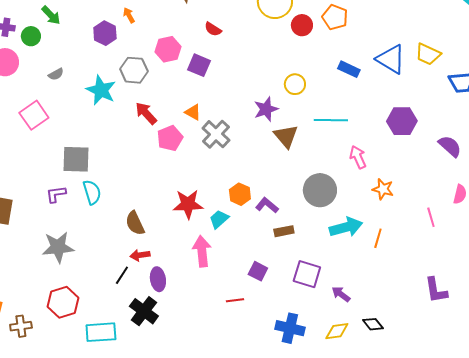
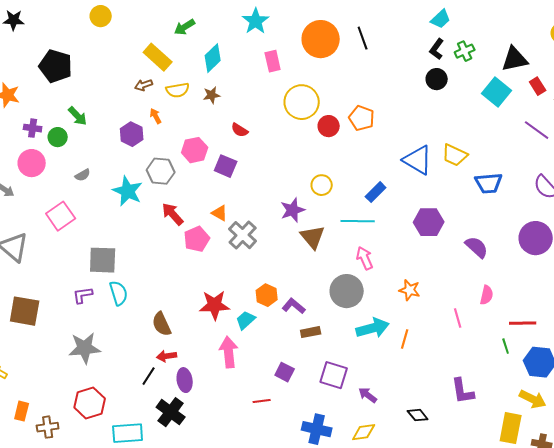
blue rectangle: (349, 69) -> (376, 192), moved, turned -70
pink arrow: (358, 157) -> (365, 258), moved
black diamond: (373, 324) -> (418, 415), moved

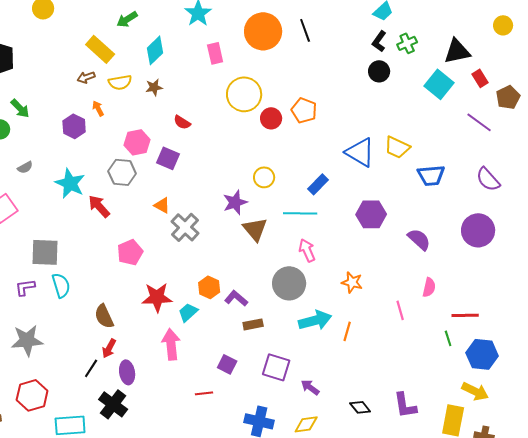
gray hexagon: (161, 171) -> (122, 172), moved
red arrow: (173, 214) -> (99, 206), moved
pink pentagon: (197, 239) -> (130, 252), moved
red arrow: (167, 356) -> (109, 348), turned -54
purple L-shape: (463, 391) -> (405, 405), moved

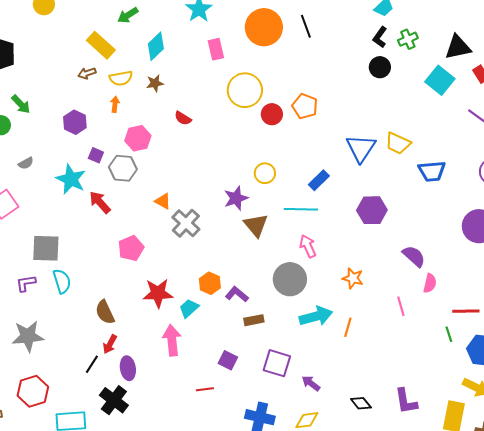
orange arrow: (98, 108) -> (115, 104), moved, turned 35
blue triangle: (360, 152) -> (361, 148), turned 32
purple square: (168, 158) -> (96, 155), moved, size x0.7
purple semicircle: (419, 239) -> (414, 256), moved

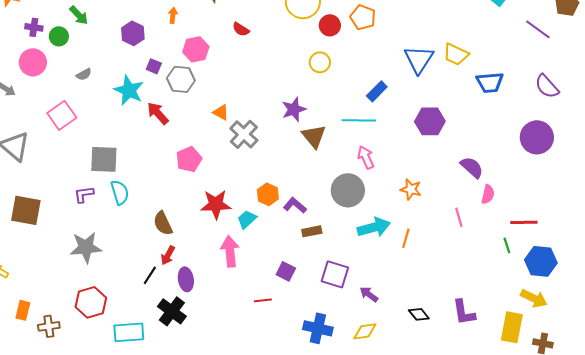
yellow circle: (265, 173) -> (320, 62), moved

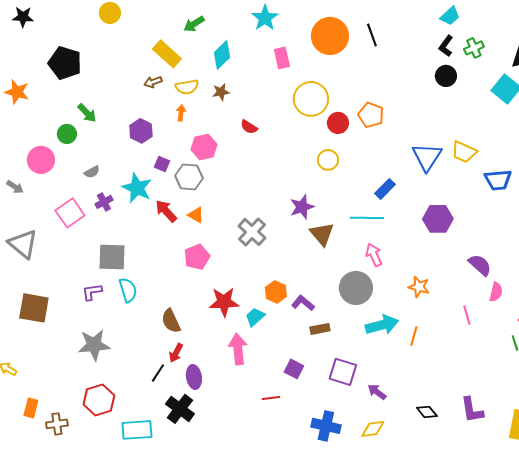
purple cross: (34, 27) -> (104, 202), moved, turned -36
orange triangle: (221, 112) -> (196, 215), moved

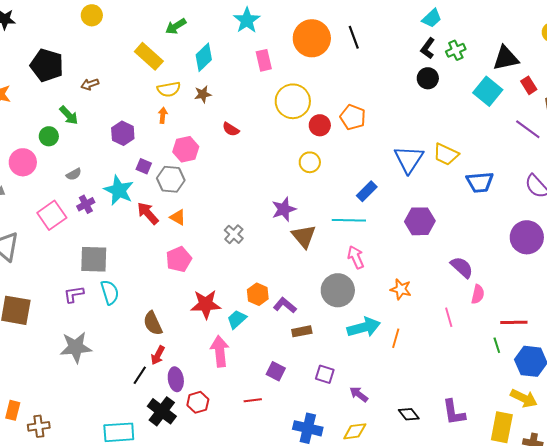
brown arrow: (153, 82) -> (90, 84), moved
gray cross: (252, 232) -> (234, 234), size x0.7
purple square: (343, 372) -> (325, 374), size x0.7
red hexagon: (99, 400) -> (198, 402), moved, size x0.7

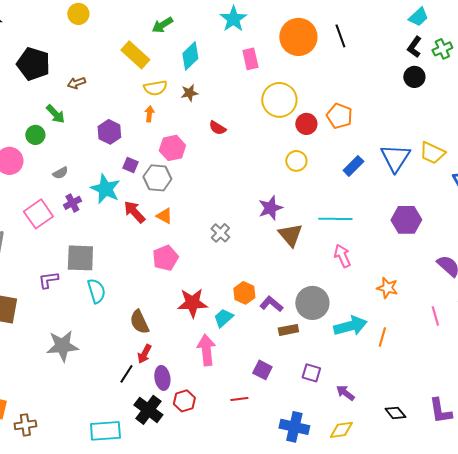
blue rectangle: (367, 191) -> (353, 166), moved
gray circle: (338, 290) -> (312, 303), moved
purple L-shape: (74, 294) -> (48, 280), moved

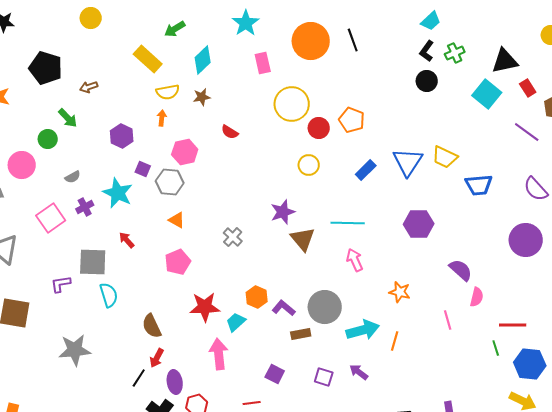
red arrow: (134, 212) -> (127, 240), moved, size x0.7
purple arrow: (345, 393) -> (359, 372), moved

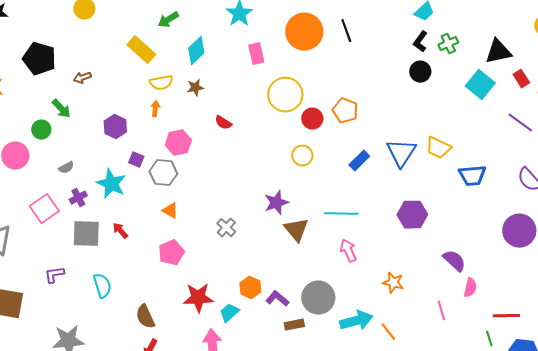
gray square: (93, 262) -> (86, 234), moved
orange line: (395, 341) -> (388, 332), turned -54

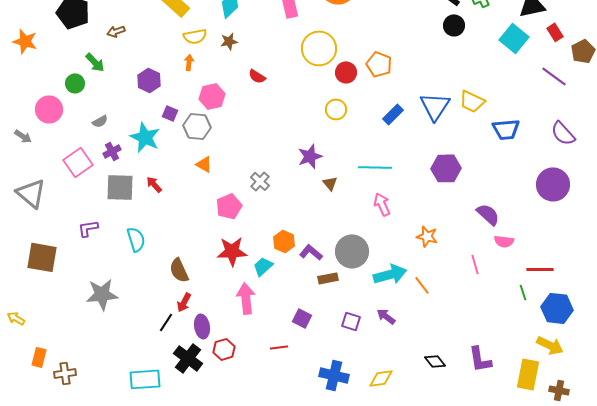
brown triangle: (296, 230) -> (330, 183), size x0.6
pink pentagon: (171, 253) -> (229, 206), moved
pink semicircle: (470, 288) -> (504, 241), turned 84

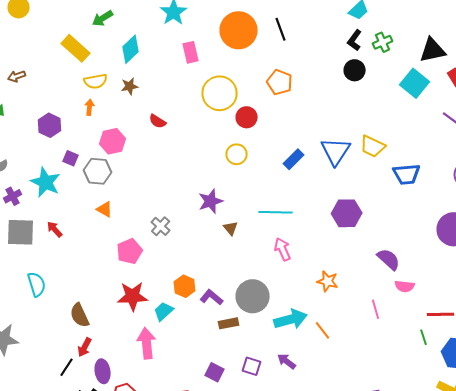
orange pentagon: (379, 64) -> (280, 82), moved
purple square: (302, 318) -> (215, 372), moved

